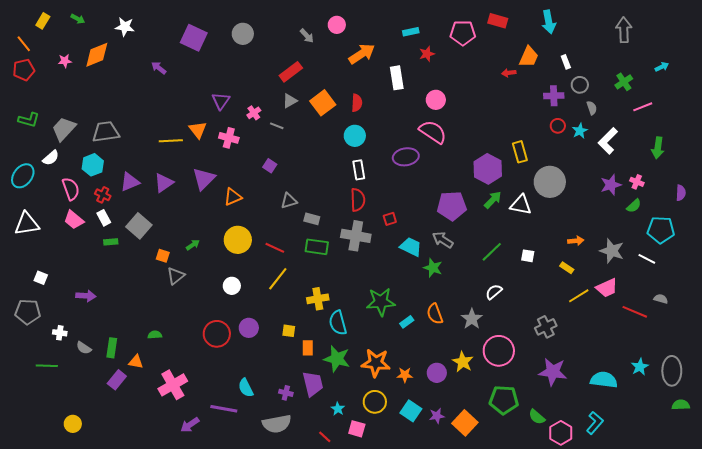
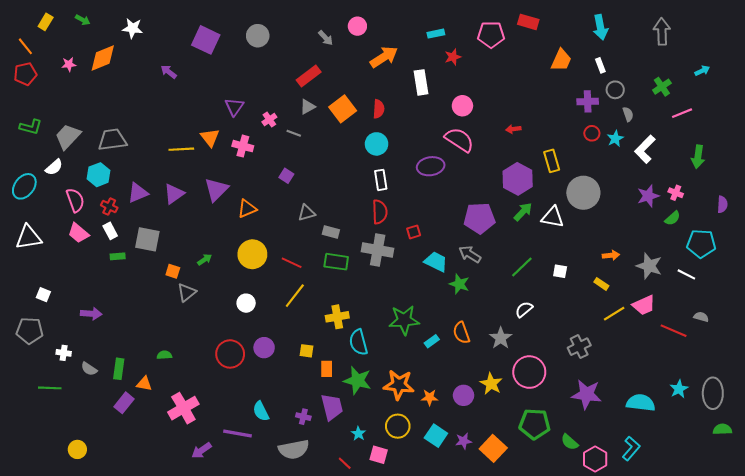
cyan arrow: (549, 22) -> (600, 27), moved
red arrow: (509, 73) -> (513, 129), moved
gray square: (139, 226) -> (147, 239), turned -30

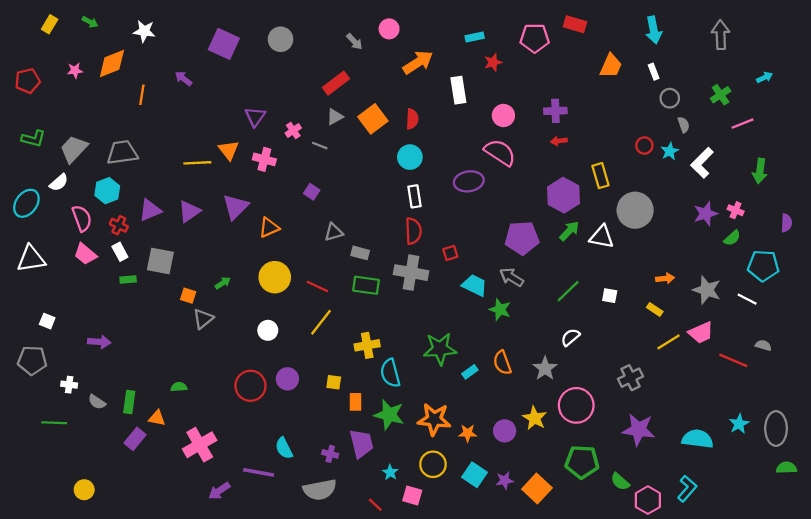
orange line: (25, 46) -> (142, 95), moved, turned 48
purple cross: (588, 101) -> (555, 111), moved

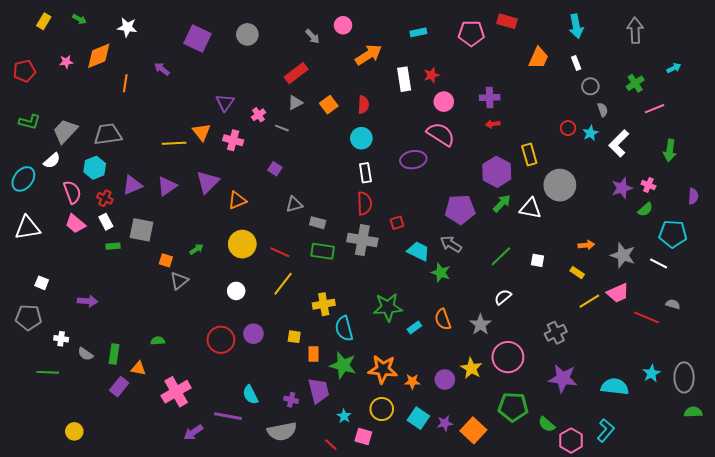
red star: (493, 62) -> (432, 75), moved
orange square: (373, 119) -> (329, 105), size x0.7

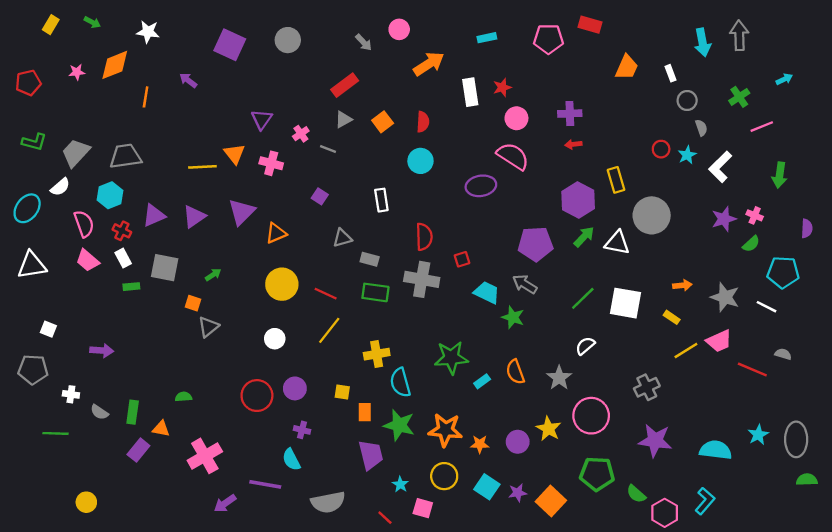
cyan arrow: (576, 26) -> (703, 42), moved
white rectangle: (365, 173) -> (381, 200), moved
green arrow: (196, 249) -> (213, 275), moved
white square: (537, 260) -> (625, 303), size x2.0
purple cross: (291, 400) -> (302, 430), moved

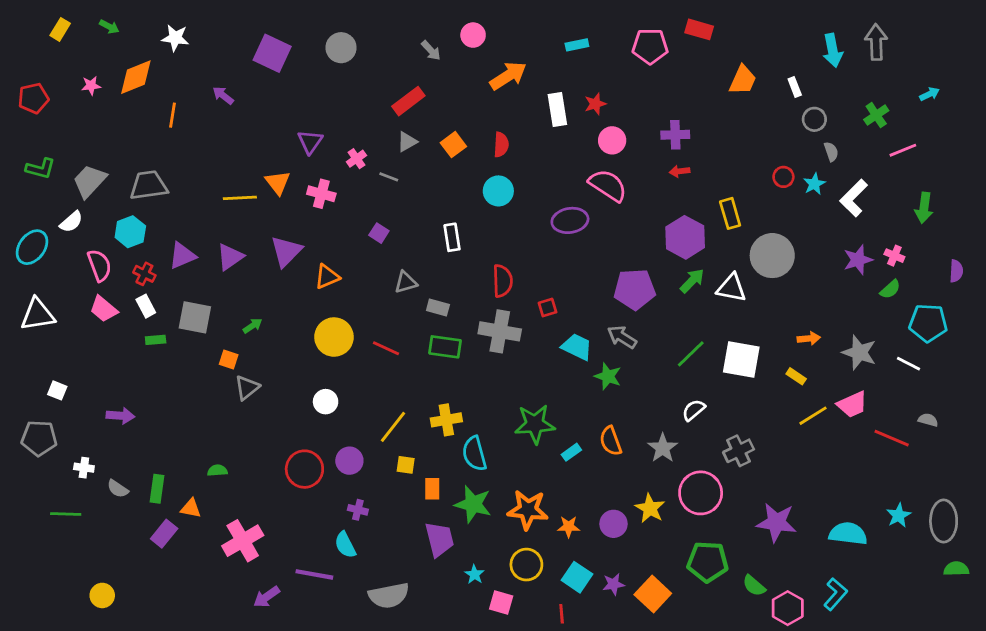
yellow line: (329, 330) -> (393, 427), moved
gray cross: (647, 387) -> (739, 451), moved
red line: (385, 518) -> (562, 614), moved, turned 42

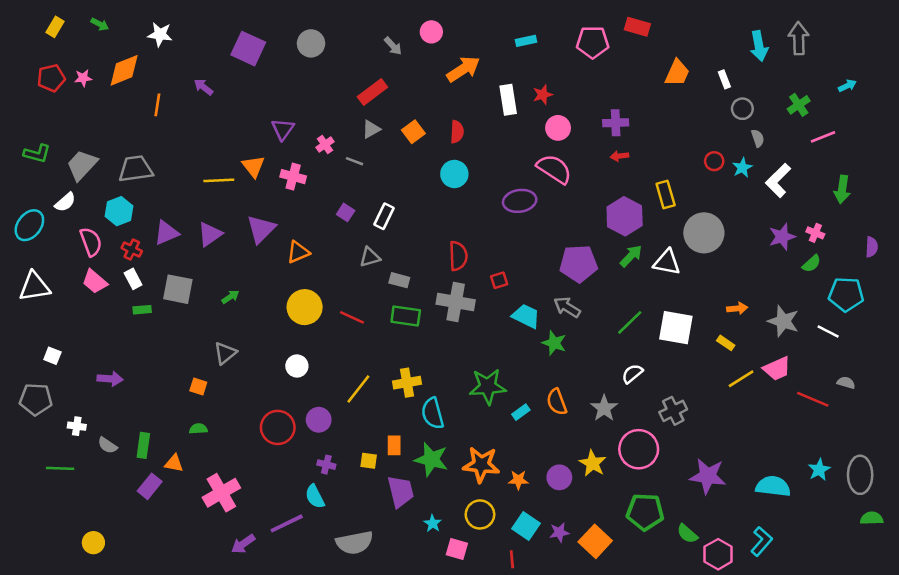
red pentagon: (33, 98) -> (51, 78), moved
white rectangle: (452, 237) -> (384, 216), moved, turned 35
orange square: (229, 359) -> (198, 386), moved
yellow square: (406, 465) -> (369, 461), moved
purple line: (314, 574) -> (287, 523), turned -36

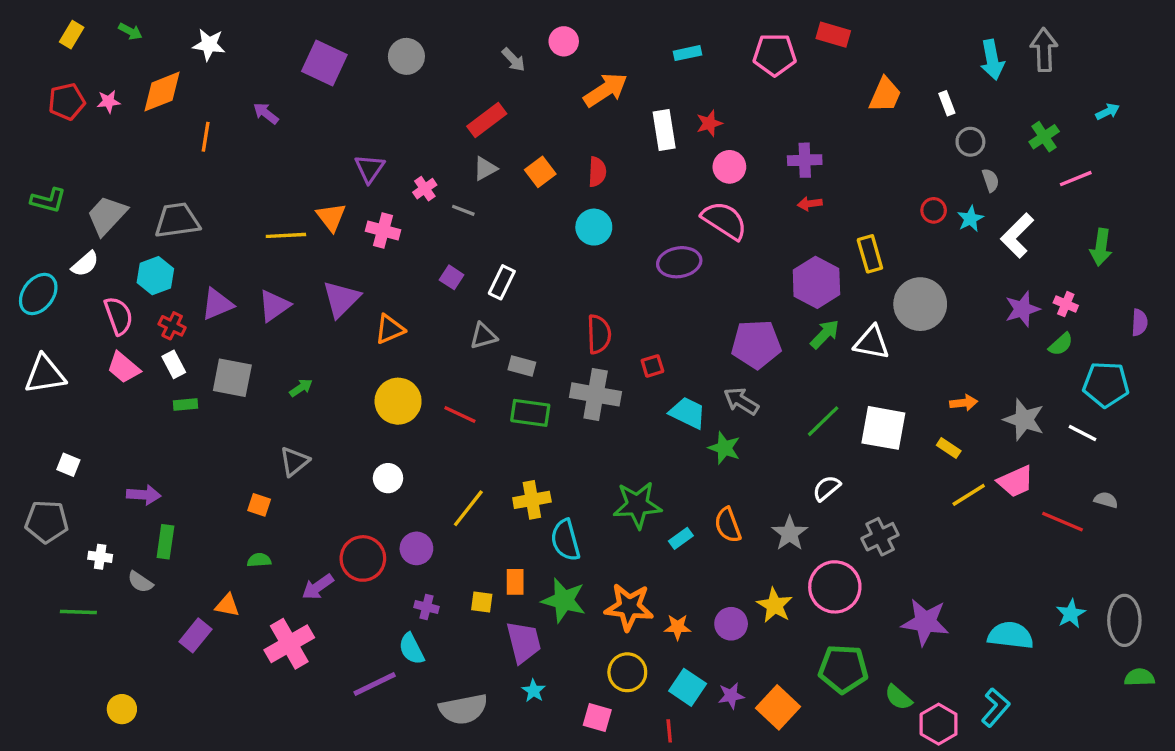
green rectangle: (143, 445) -> (165, 542), moved
cyan star: (433, 523) -> (534, 691), moved
purple arrow: (243, 544) -> (318, 587), moved

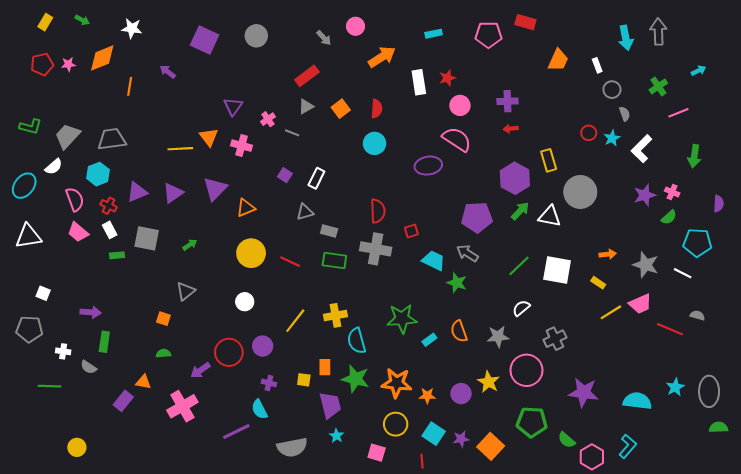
gray star: (790, 533) -> (498, 337), turned 30

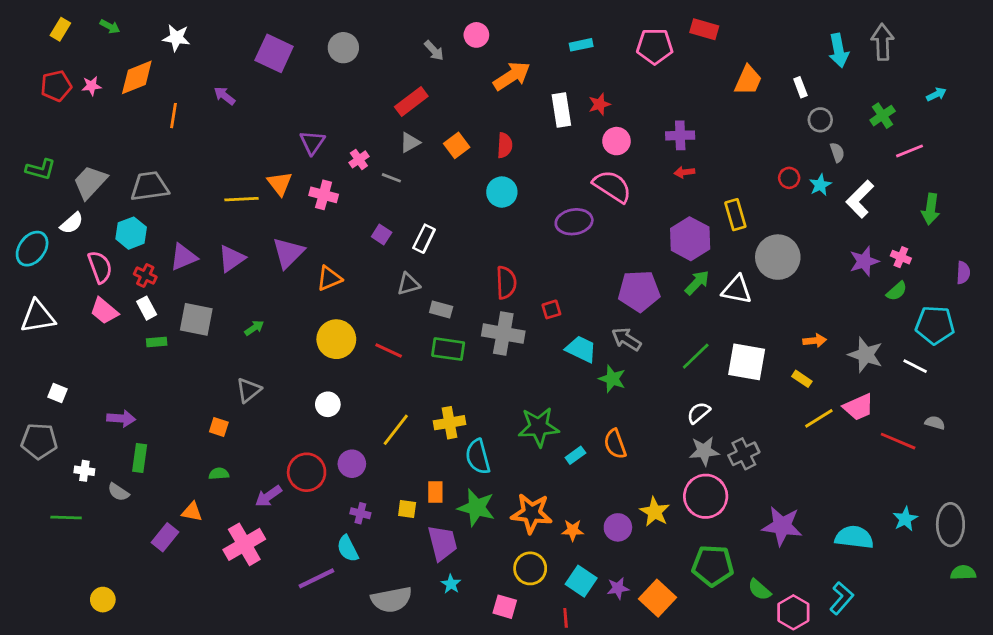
gray star: (498, 337) -> (704, 451), moved

